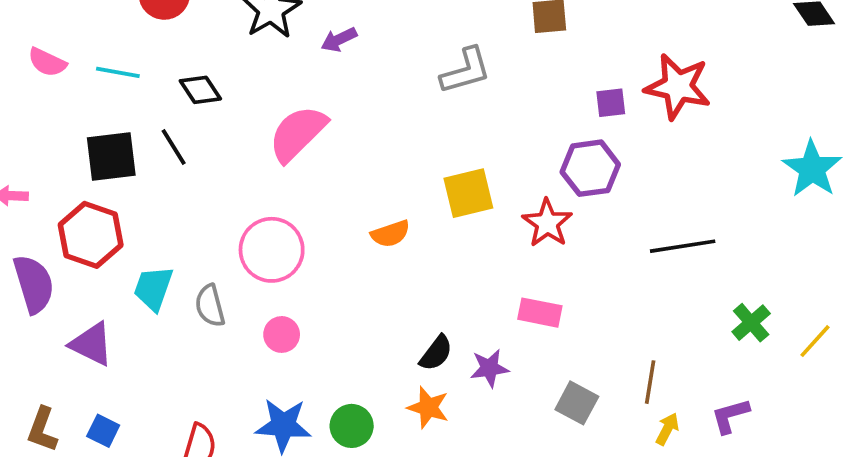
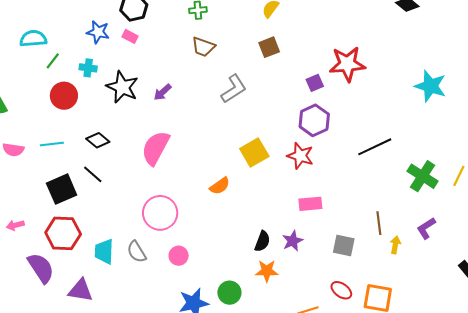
green cross: (751, 323) -> (423, 176), size x1.4

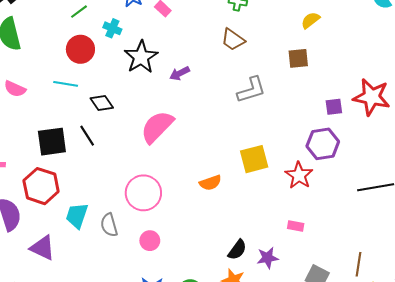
cyan line: (52, 144) -> (66, 84), moved
pink rectangle: (310, 204) -> (296, 226), size x0.7

